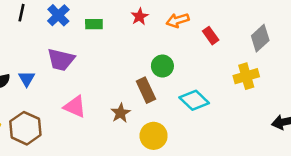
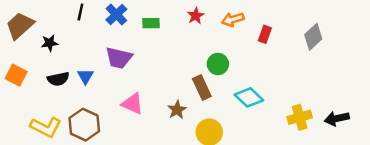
red rectangle: (211, 36) -> (265, 34), turned 56
yellow cross: (246, 76) -> (300, 117), moved

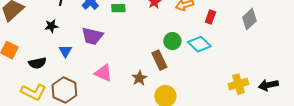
black star: (50, 43) -> (51, 26), moved
black semicircle: (58, 79) -> (37, 63), moved
cyan diamond: (249, 97) -> (199, 44), moved

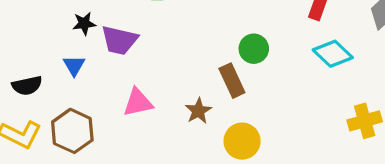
black star: (51, 26) -> (84, 23), moved
cyan diamond: (199, 44) -> (333, 54), moved
pink triangle: (103, 73) -> (138, 102), turned -36

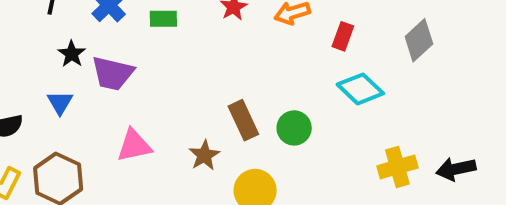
black star: (84, 23) -> (72, 54), turned -30
green circle: (254, 49) -> (294, 128), moved

